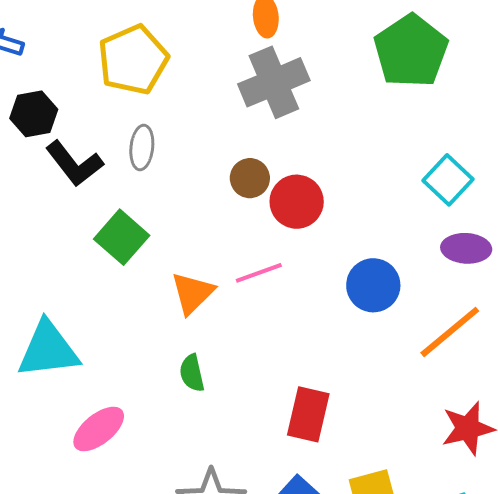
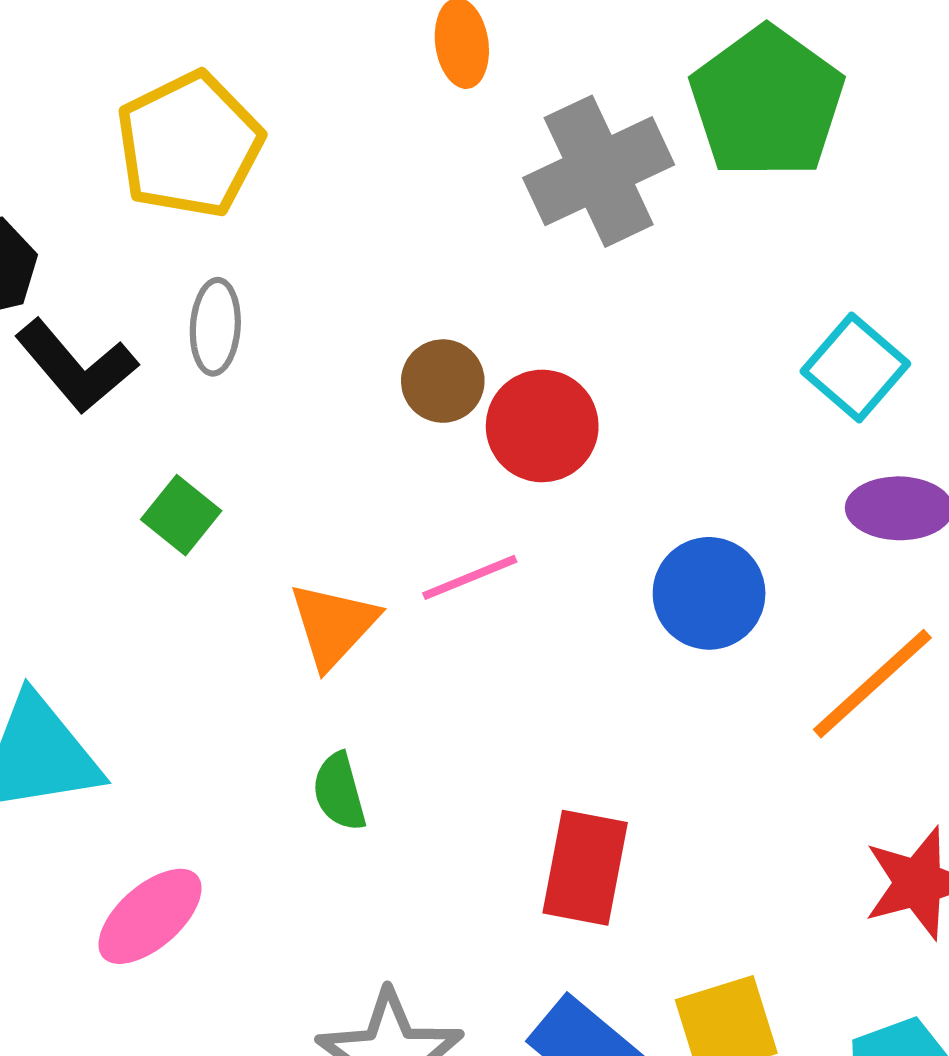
gray cross: (274, 82) -> (599, 171), moved
green square: (122, 237) -> (181, 515), size x0.7

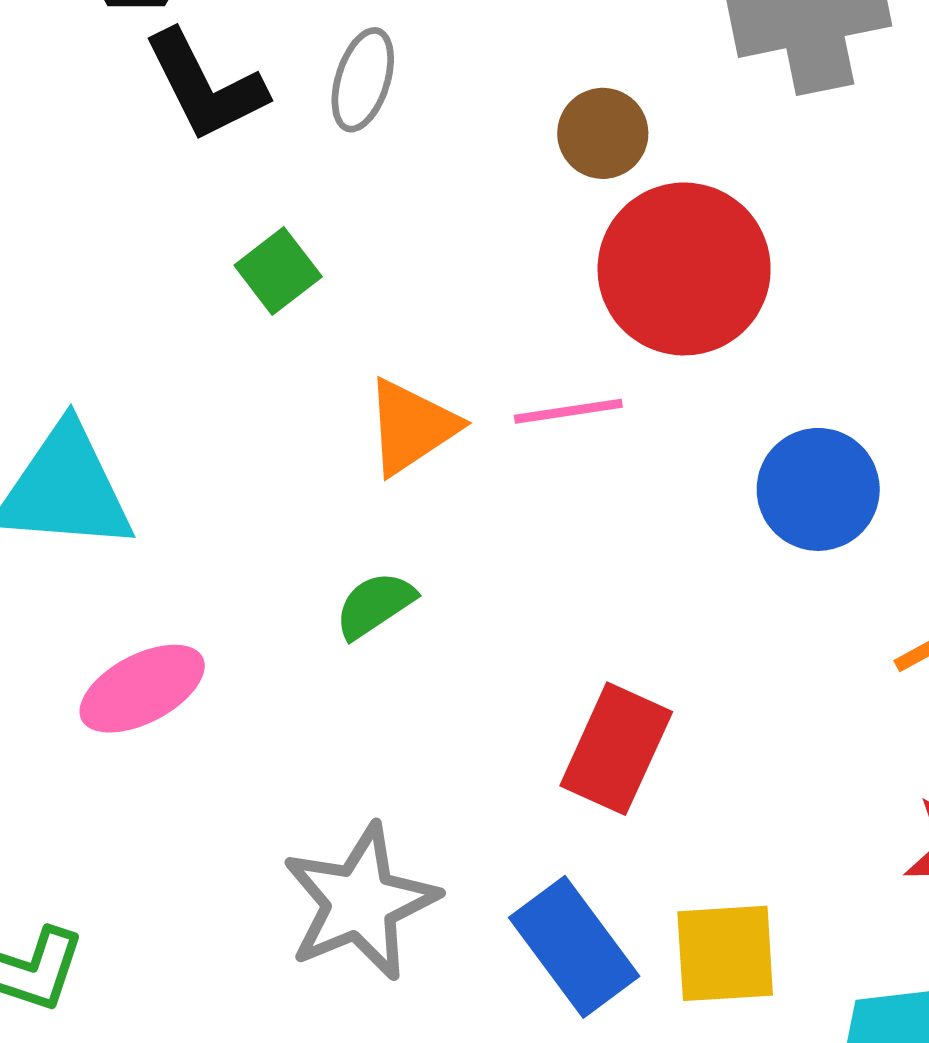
brown circle: (443, 381) -> (603, 133), moved
red circle: (542, 426) -> (684, 269), size x1.4
green semicircle: (339, 792) -> (375, 605), turned 58

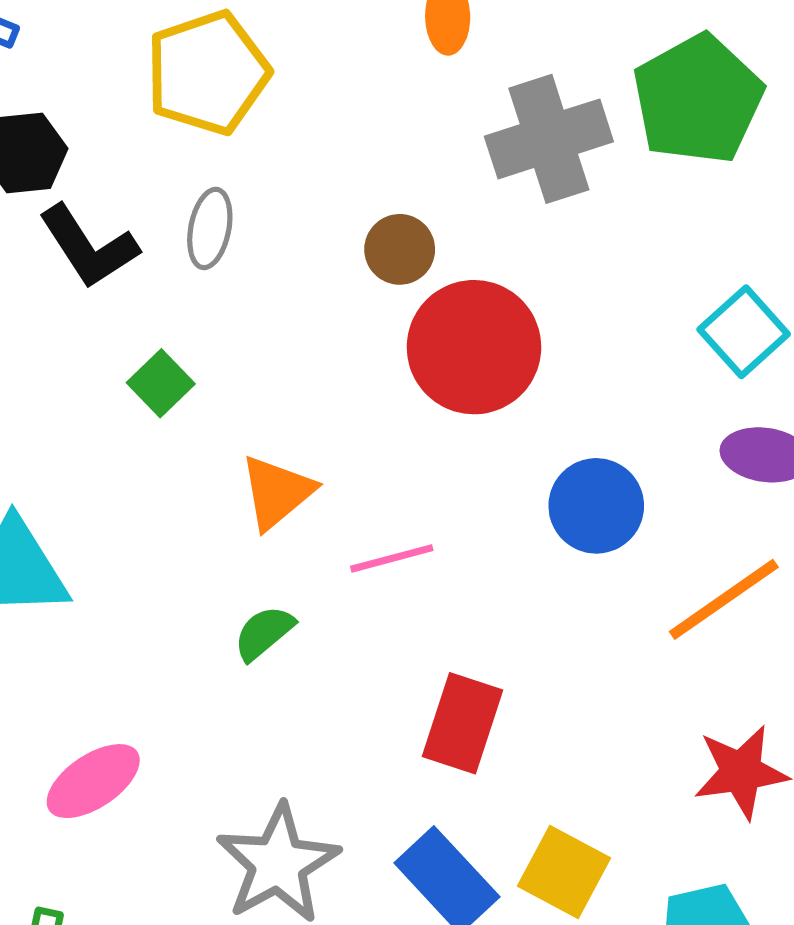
pink line: (568, 411) -> (392, 558), moved
pink ellipse: (142, 689) -> (93, 781), moved
yellow square: (725, 953) -> (564, 872), turned 38

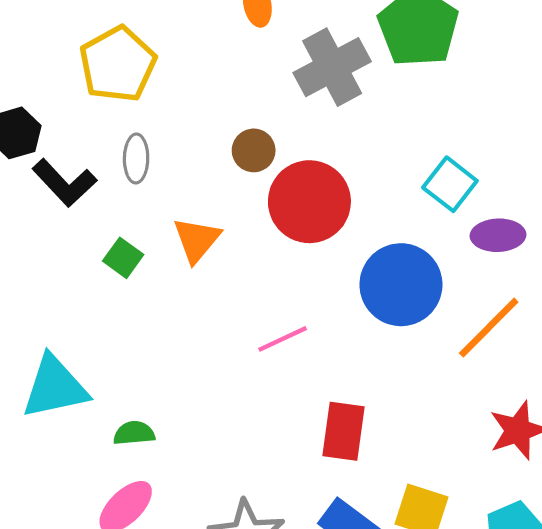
cyan square: (744, 332) -> (450, 184), moved
orange triangle: (277, 492) -> (197, 240), moved
blue circle: (596, 506) -> (401, 285), size x1.4
green semicircle: (264, 633) -> (134, 433), moved, turned 45

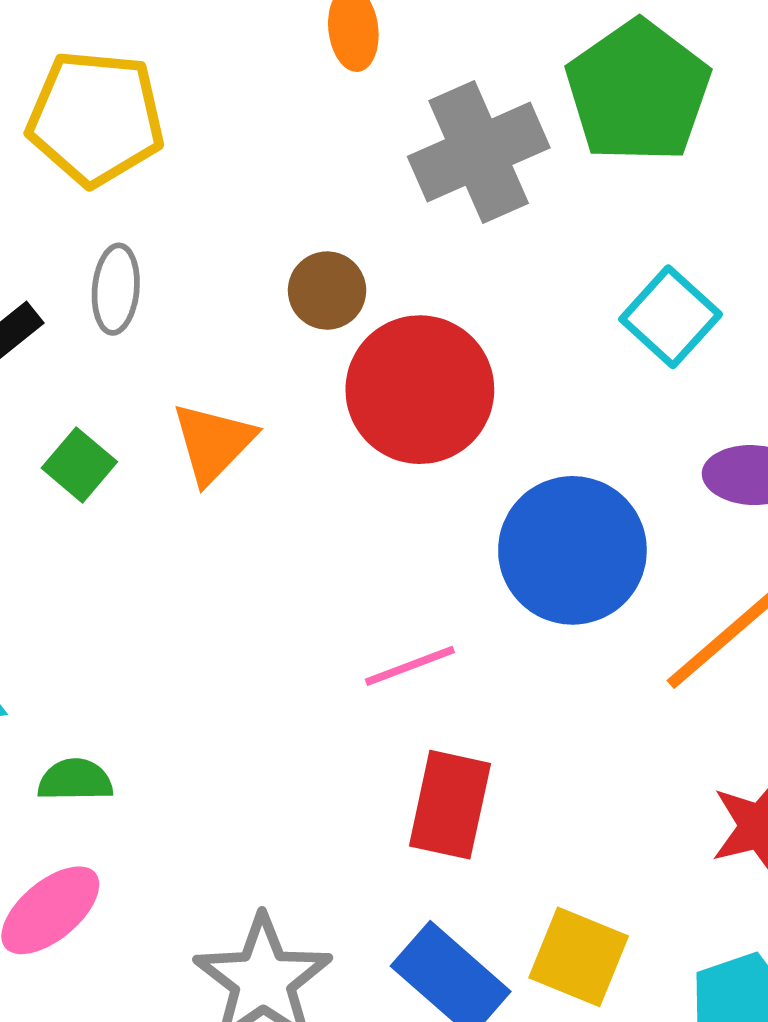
yellow pentagon: (118, 64) -> (96, 118), turned 30
cyan square: (450, 184) -> (671, 317), moved
pink line: (283, 339) -> (410, 666), moved

